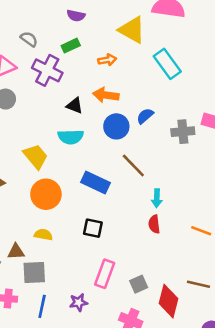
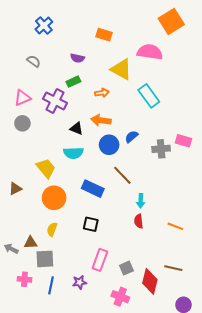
gray semicircle: (29, 39) -> (34, 61), moved
yellow semicircle: (43, 235) -> (52, 229), turned -80

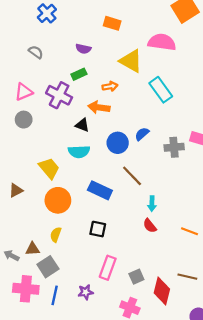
orange arrow: (101, 120) -> (99, 107), moved
red semicircle: (139, 221) -> (150, 226), turned -32
gray square: (45, 259) -> (48, 267), turned -30
pink cross: (24, 279) -> (26, 289), size x1.6

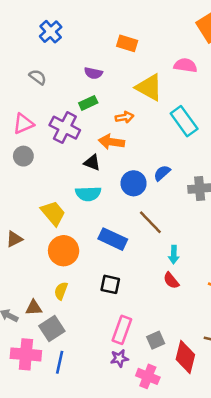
pink semicircle: (162, 42) -> (185, 65), size x0.7
purple star: (86, 292) -> (119, 358), moved

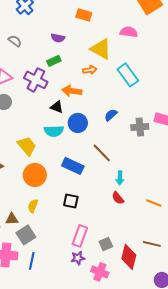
orange arrow: (124, 117) -> (90, 70), moved
blue circle: (134, 183) -> (78, 123), moved

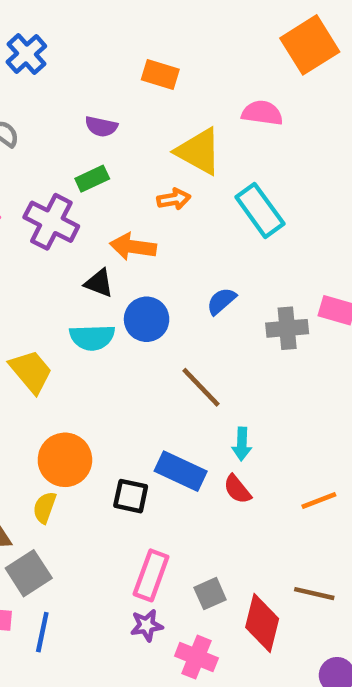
blue rectangle: (73, 166) -> (181, 471), moved
orange circle: (35, 175) -> (65, 460), moved
orange line: (154, 203) -> (319, 501), turned -42

